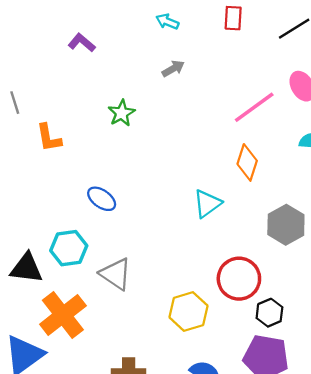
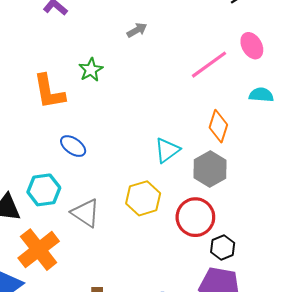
orange L-shape: (49, 138) -> (49, 92), moved, size x1.4
orange diamond: (247, 162) -> (218, 126), moved
gray hexagon: (286, 225) -> (210, 169), moved
yellow hexagon: (188, 312) -> (143, 198), moved

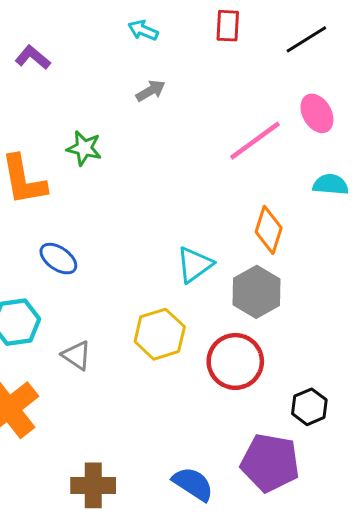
green star: (91, 70) -> (84, 148), turned -30
gray triangle: (86, 213) -> (77, 355), size x0.7
black hexagon: (223, 247) -> (309, 407), moved

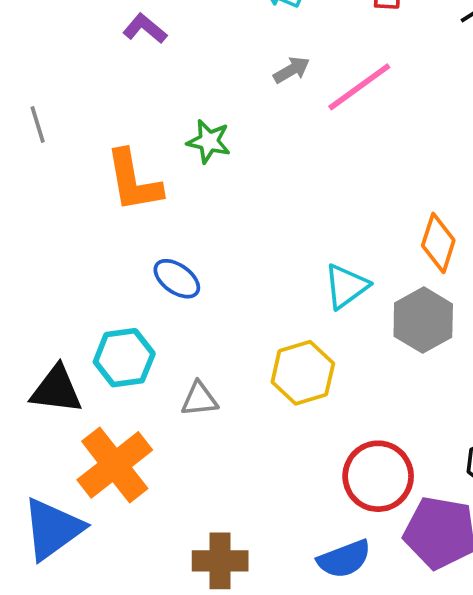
pink line: (255, 141) -> (359, 87), moved
gray triangle: (77, 355) -> (199, 399), turned -40
red circle: (235, 361) -> (378, 476), moved
blue semicircle: (193, 484) -> (344, 559), turned 126

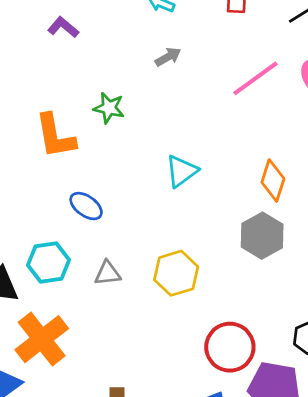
pink line: (359, 87) -> (255, 78), moved
cyan triangle: (346, 286) -> (181, 171), moved
gray triangle: (199, 399) -> (108, 273), moved

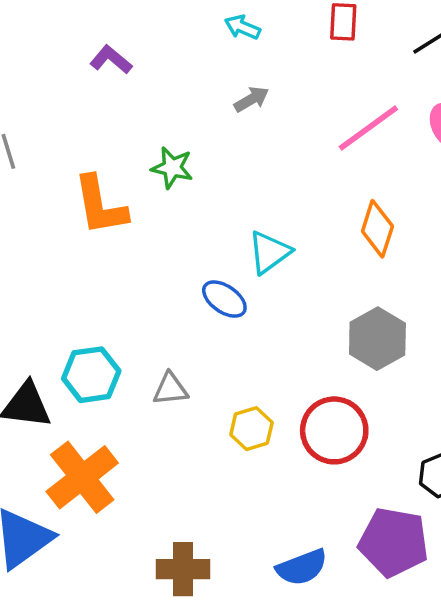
orange diamond: (273, 180) -> (377, 229), moved
blue ellipse: (86, 206) -> (224, 299), moved
yellow hexagon: (176, 273) -> (251, 429), moved, size x0.7
red circle: (230, 347) -> (334, 430), moved

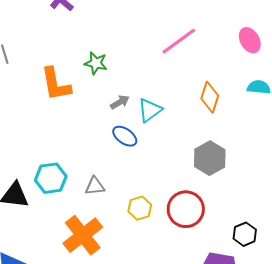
gray arrow: (251, 99) -> (120, 102), moved
pink line: (368, 128) -> (179, 41), moved
orange cross: (82, 477) -> (83, 235), moved

